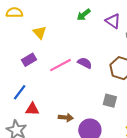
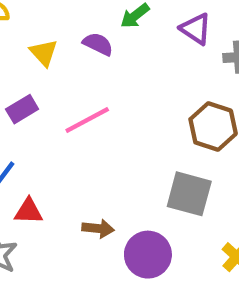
purple semicircle: (85, 63) -> (98, 44), moved
gray square: (110, 101) -> (189, 194), size x1.5

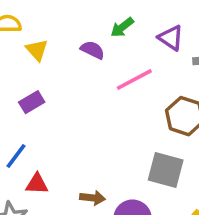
yellow triangle: (44, 53) -> (37, 50), moved
pink line: (87, 120) -> (134, 80), moved

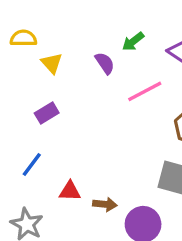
purple semicircle: (93, 50) -> (105, 63), turned 30
red triangle: (37, 184) -> (70, 191), moved

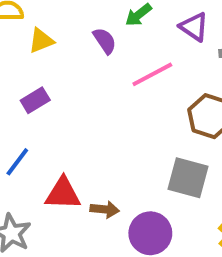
yellow triangle: (52, 63) -> (41, 41), turned 50
red triangle: (70, 191) -> (63, 194), size x1.4

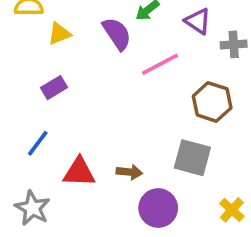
purple semicircle: (105, 41) -> (117, 34), size x1.4
brown arrow: (105, 209) -> (129, 172), moved

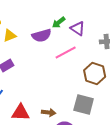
purple triangle: (198, 21) -> (78, 28), moved
purple semicircle: (117, 34) -> (42, 36), turned 108

